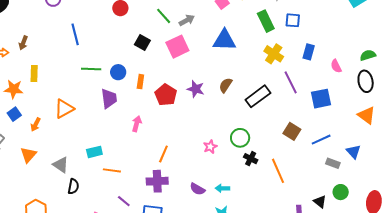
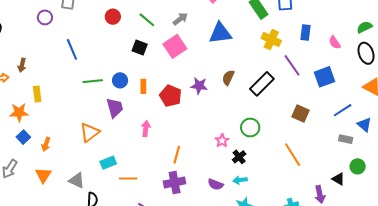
green line: (164, 16) -> (147, 20), moved
orange triangle: (64, 109) -> (90, 132), moved
blue line: (321, 140) -> (343, 110), moved
black cross: (251, 159) -> (239, 157), moved, turned 32

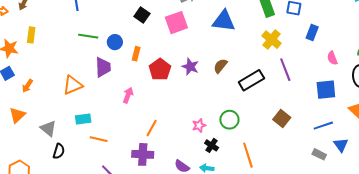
blue rectangle: (306, 32) -> (312, 32), moved
blue square: (325, 77) -> (326, 90), moved
orange line: (293, 155) -> (248, 155), moved
black cross: (239, 157) -> (212, 145), turned -32

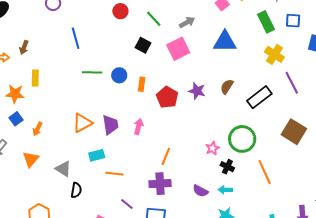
purple trapezoid: (103, 67) -> (110, 125), moved
brown square: (282, 119) -> (294, 132), size x1.4
green circle: (229, 120) -> (242, 139), size x1.4

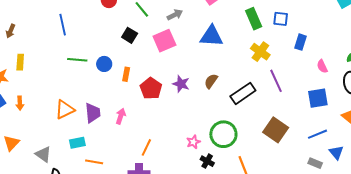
orange arrow: (38, 129) -> (20, 103), moved, turned -32

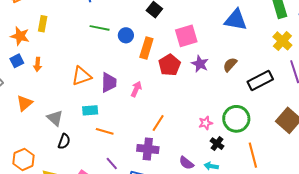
pink square: (164, 41) -> (186, 36), moved
orange rectangle: (126, 74) -> (146, 48), size x1.5

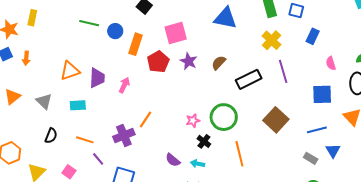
gray triangle: (55, 118) -> (44, 101), moved
orange line: (105, 131) -> (85, 140), moved
purple cross: (148, 149) -> (124, 135), moved, turned -30

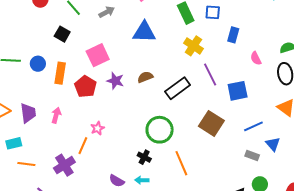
brown semicircle: (219, 63) -> (145, 77), turned 35
blue square: (322, 94) -> (238, 91), moved
pink star: (193, 121) -> (97, 128), moved
orange line: (85, 140) -> (26, 164), moved

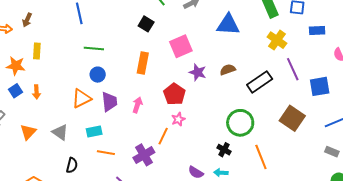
blue rectangle: (233, 35) -> (317, 30), turned 70
blue circle: (38, 64) -> (98, 75), moved
red pentagon: (85, 87) -> (174, 94), moved

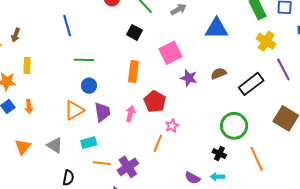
red pentagon: (174, 94) -> (155, 102), moved
purple cross: (144, 155) -> (128, 167), moved

